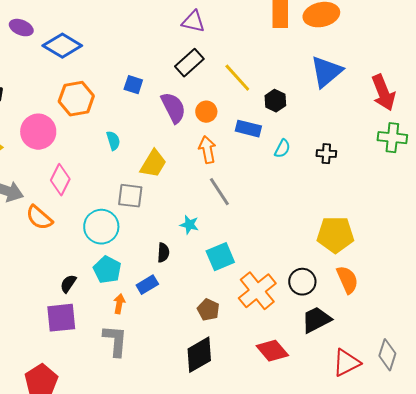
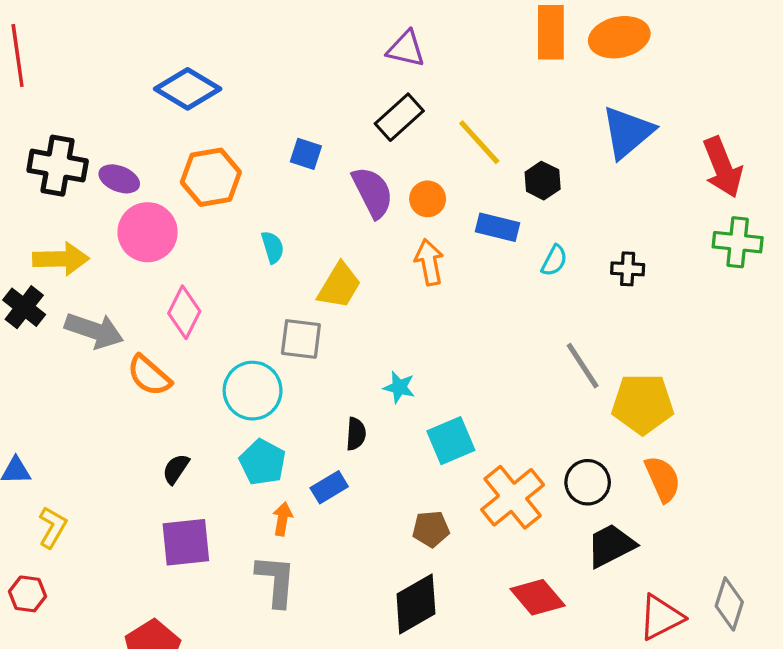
purple ellipse: (21, 28) -> (119, 179), moved
gray line: (219, 192) -> (583, 366), moved
black semicircle: (68, 284) -> (176, 469), moved
brown pentagon: (208, 310) -> (431, 529), turned -30

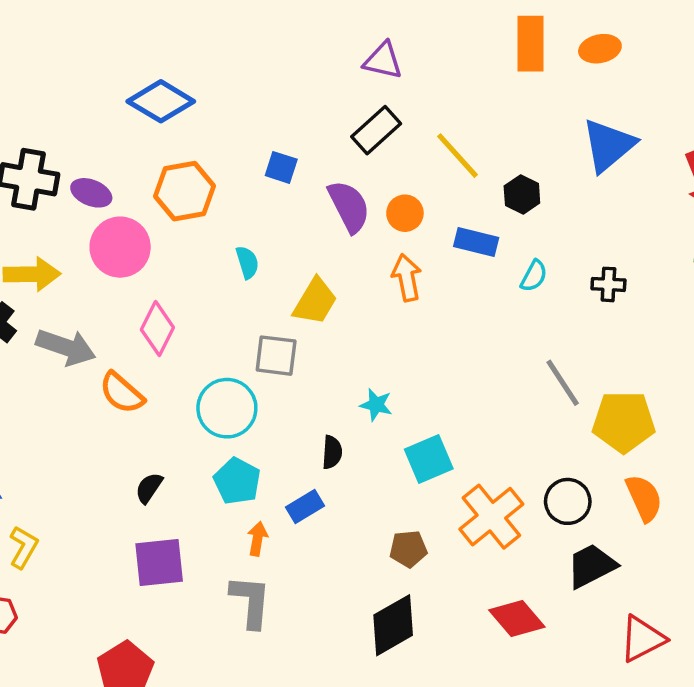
orange ellipse: (619, 37) -> (600, 49), size x0.7

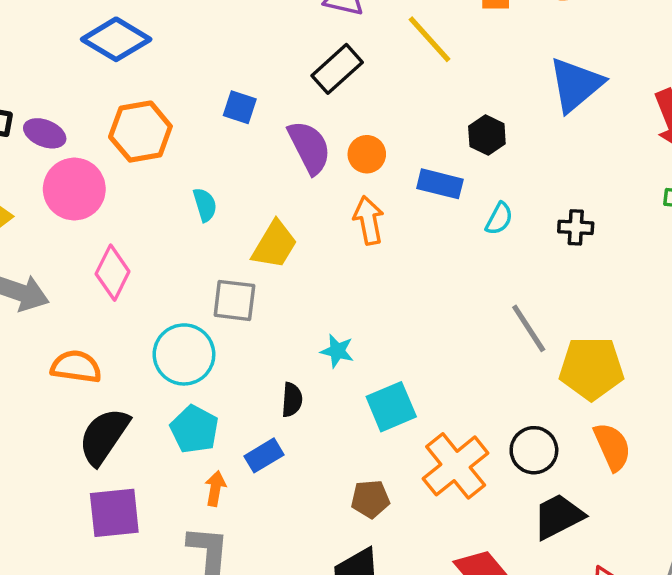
yellow line: (458, 156) -> (429, 39), moved
orange semicircle: (122, 393) -> (76, 367), moved, turned 147
black semicircle: (149, 488) -> (104, 436), size x1.8

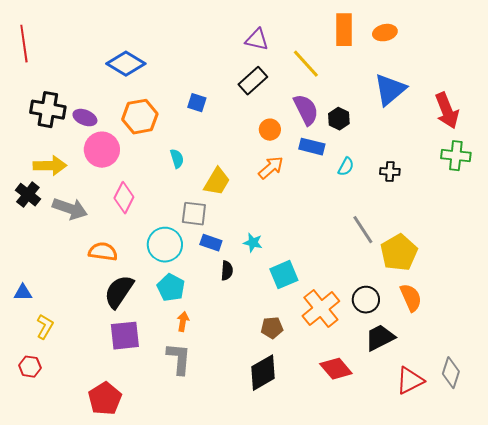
purple semicircle: (309, 147) -> (306, 110), moved
orange arrow: (369, 220) -> (271, 168), turned 60
yellow pentagon: (591, 368) -> (399, 253), turned -30
blue rectangle: (264, 455) -> (211, 243), moved, turned 50

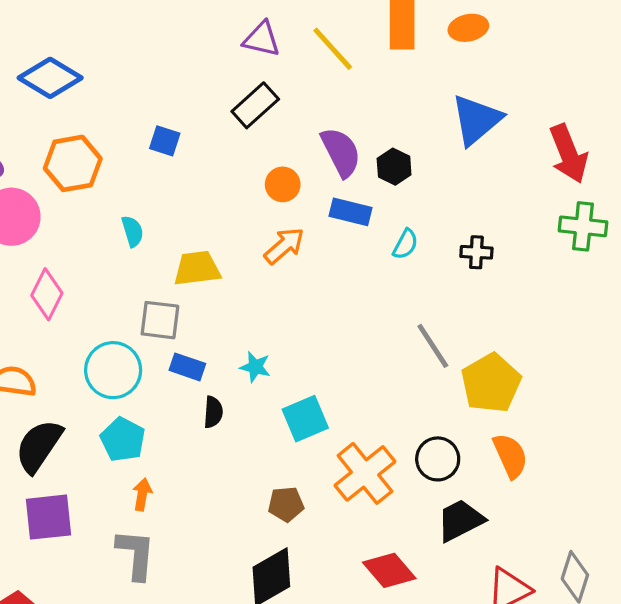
yellow line: (306, 64) -> (333, 49), moved
yellow trapezoid: (217, 182) -> (197, 268), turned -128

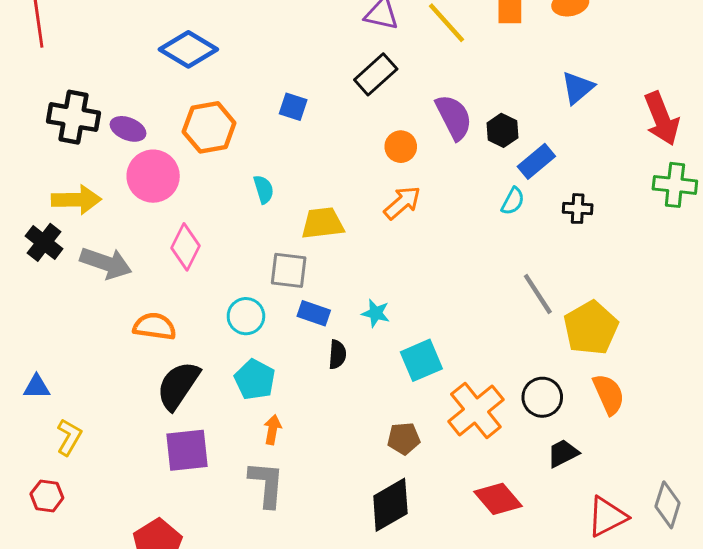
blue triangle: (476, 120) -> (578, 88), size x0.7
blue rectangle: (350, 212) -> (536, 161), moved, turned -54
cyan circle: (113, 370) -> (246, 316), size x0.7
black trapezoid: (460, 520) -> (563, 453), size x0.7

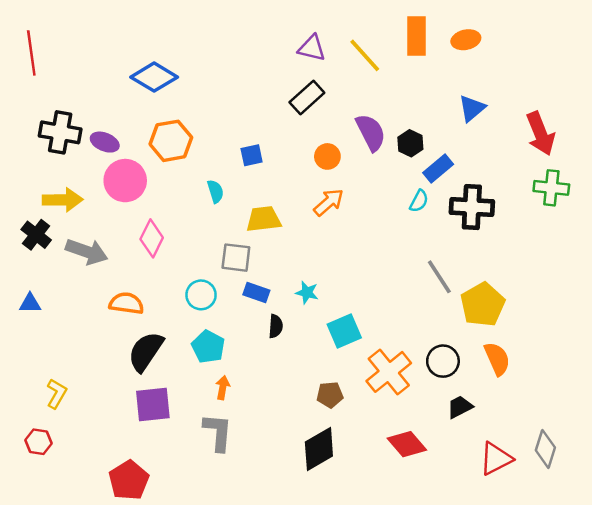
blue square: (293, 107) -> (252, 155), moved, turned -30
black cross: (578, 209) -> (472, 207), size x1.8
blue triangle: (37, 387) -> (30, 303), moved

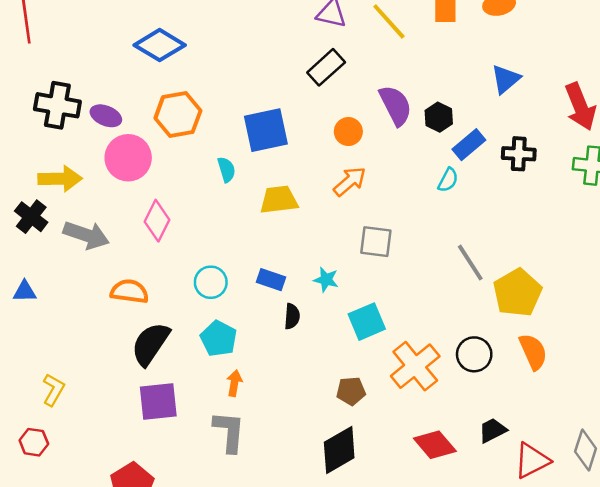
blue square: (252, 155) -> (266, 130), size x1.8
black cross: (472, 207) -> (519, 154), moved, size x0.7
gray square: (236, 258) -> (376, 242), moved
black trapezoid: (460, 407) -> (493, 430), moved

